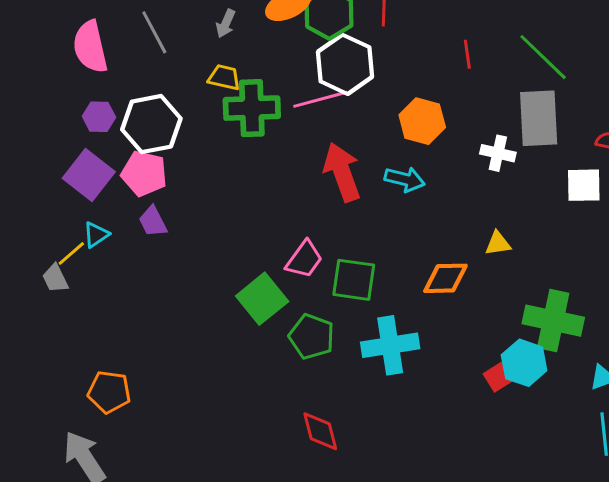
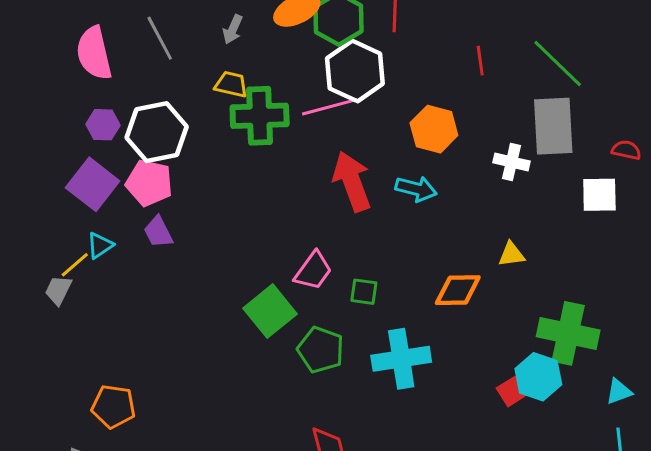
gray trapezoid: (55, 278) -> (58, 290), turned 52
green square: (354, 280) -> (364, 292), size x0.6

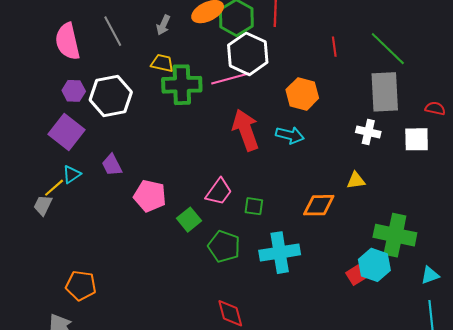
white cross: (511, 162) -> (368, 132), moved
pink pentagon: (149, 183) -> (150, 196), moved
green square: (270, 311) -> (189, 220), size x0.7

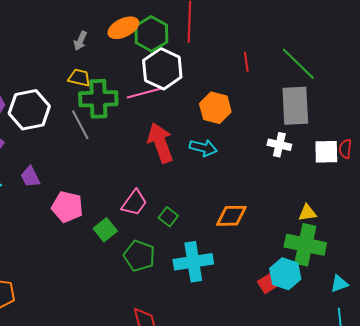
gray line: (113, 31) -> (80, 125), moved
red semicircle: (435, 108) -> (345, 149), moved, turned -96
yellow triangle: (356, 180) -> (307, 213), moved
green square: (254, 206) -> (168, 217), turned 30

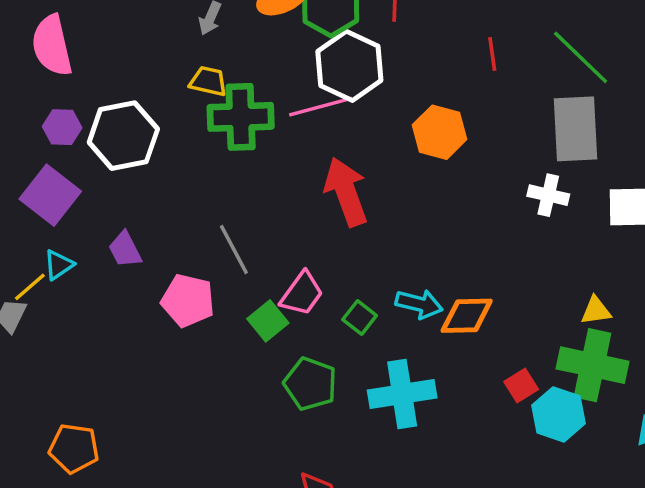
gray line: (80, 125) -> (234, 250), moved
cyan arrow: (203, 148) -> (419, 304), moved
green square: (105, 230) -> (268, 321), moved
red square: (267, 284) -> (521, 385), moved

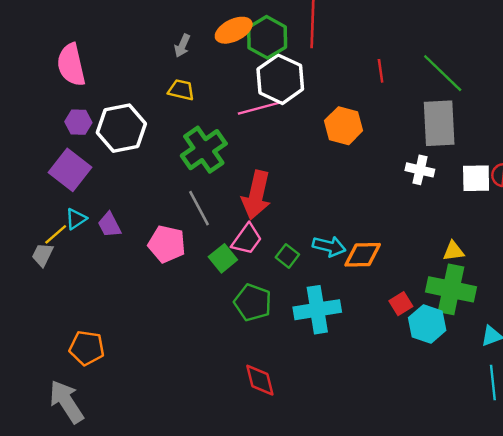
green cross: (241, 117) -> (204, 150), moved, turned -33
red arrow: (346, 192) -> (256, 195), moved, turned -147
purple trapezoid: (125, 250) -> (109, 225), moved

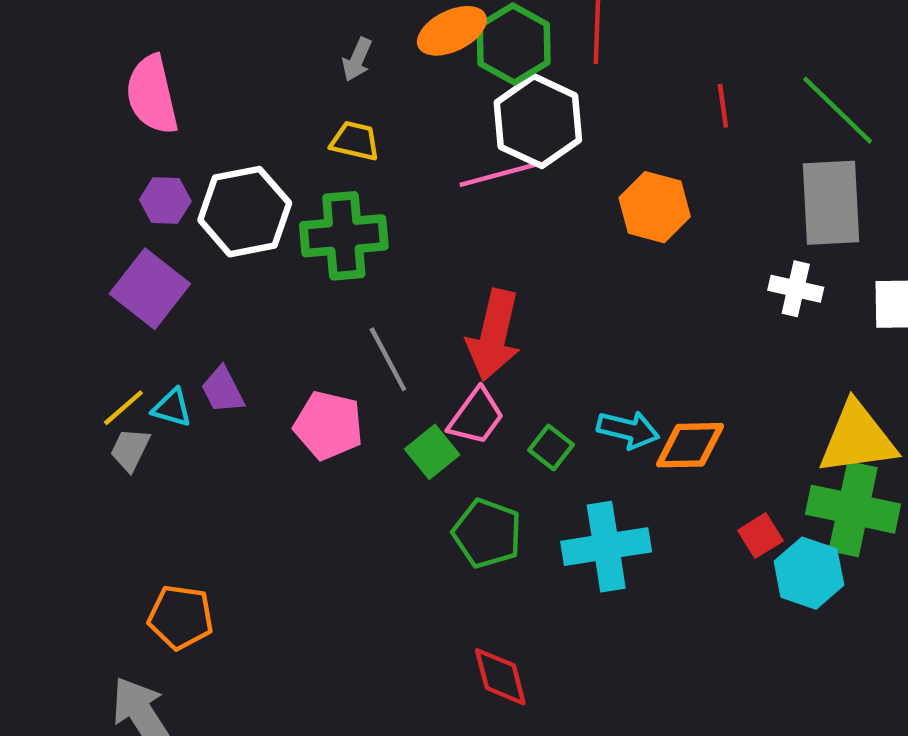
green cross: (204, 150) -> (344, 236), moved, turned 30
cyan triangle: (76, 219) -> (172, 408), moved, turned 50
yellow triangle: (453, 251) -> (857, 439), size x2.0
gray trapezoid: (43, 255) -> (130, 450), moved

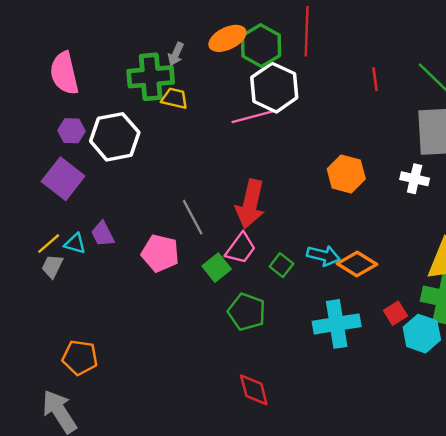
orange hexagon: (655, 207) -> (346, 174), moved
green cross: (344, 236) -> (151, 77), moved
orange diamond: (690, 445) -> (357, 264), turned 33
cyan cross: (606, 547) -> (337, 324), moved

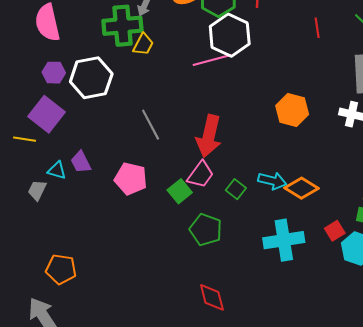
yellow trapezoid: (175, 98) -> (143, 44), turned 105
gray line: (193, 217) -> (151, 125), moved
yellow line: (49, 244) -> (25, 139), moved, turned 50

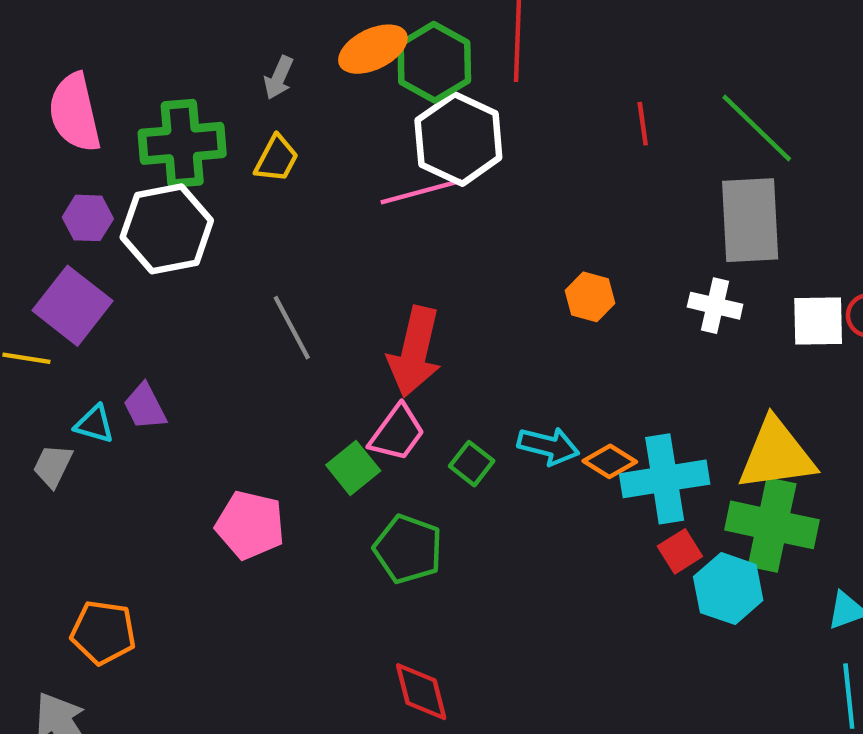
green cross: (122, 26) -> (182, 143), moved
orange hexagon: (292, 110) -> (590, 297), size x0.7
pink pentagon: (131, 179) -> (250, 525), moved
orange diamond: (301, 188) -> (610, 461), size x0.7
cyan cross: (284, 240) -> (665, 479), moved

